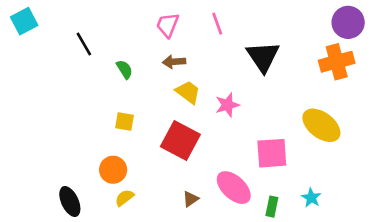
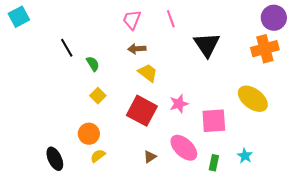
black line: (84, 44) -> (67, 48), moved
green semicircle: (124, 69) -> (93, 64), moved
pink star: (227, 105) -> (179, 104), moved
yellow square: (124, 121) -> (98, 96), turned 35

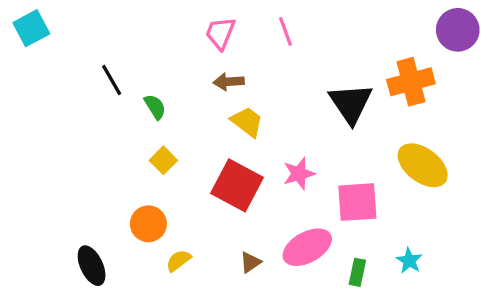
black triangle: (207, 45) -> (351, 103), moved
orange cross: (265, 49) -> (411, 82), moved
pink ellipse: (184, 148) -> (307, 247), turned -72
yellow semicircle: (98, 156) -> (178, 261), moved

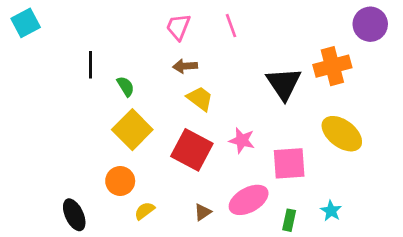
black line: (112, 80) -> (90, 65), turned 30
yellow square: (163, 160) -> (132, 130), size x1.8
pink star: (299, 174) -> (242, 140), turned 30

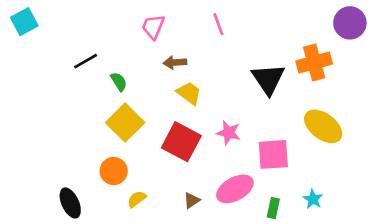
pink trapezoid: (178, 27) -> (153, 27), moved
black line: (90, 65) -> (86, 61), turned 60

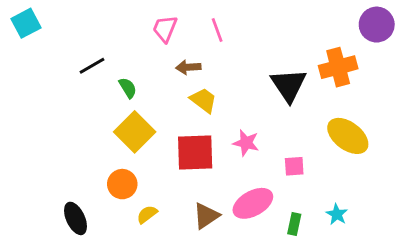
pink line: (218, 24) -> (217, 30), moved
red square: (181, 142) -> (195, 152), turned -30
pink square: (273, 154) -> (294, 166), size x0.6
brown triangle: (192, 200) -> (206, 216), size x1.5

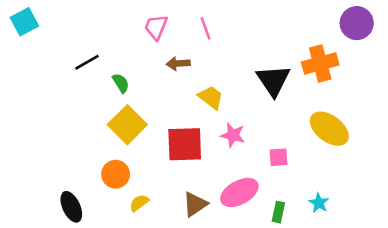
yellow trapezoid: (203, 100) -> (211, 97), moved

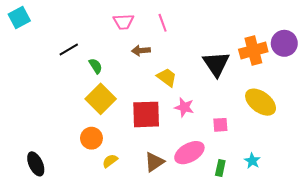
purple circle: (357, 23) -> (284, 43), moved
pink trapezoid: (156, 27) -> (123, 22), turned -115
black ellipse: (71, 207) -> (36, 164), moved

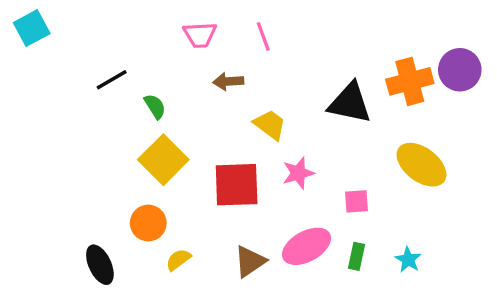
black triangle: (216, 64) -> (350, 103), turned -44
pink star: (184, 107) -> (298, 173), turned -30
black ellipse: (36, 164) -> (100, 265), moved
green rectangle: (220, 168) -> (357, 256), moved

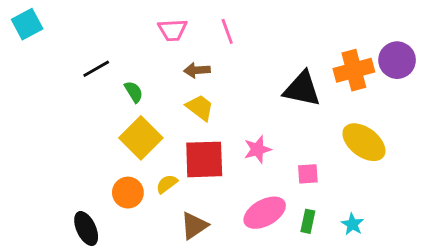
yellow trapezoid: (270, 125) -> (200, 108), moved
yellow semicircle: (178, 260) -> (167, 184), moved
brown triangle: (250, 261) -> (194, 226), moved

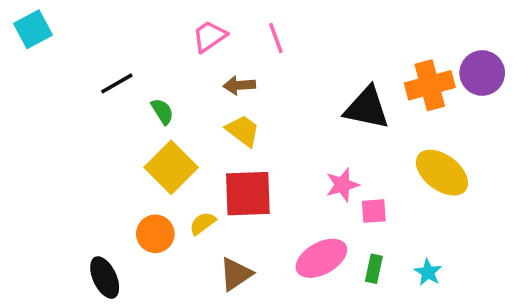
pink trapezoid: (173, 30) -> (210, 36), turned 148
pink star: (257, 149) -> (342, 185), moved

